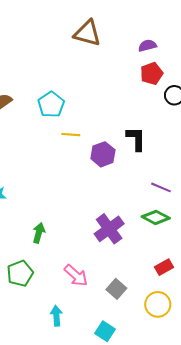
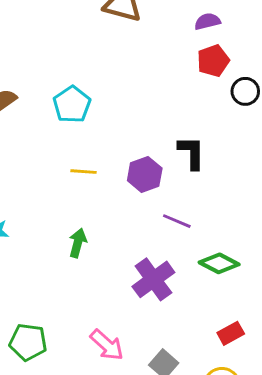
yellow line: (71, 135) -> (84, 172), moved
purple line: (161, 187) -> (177, 221), moved
green arrow: (39, 233) -> (78, 243), moved
green pentagon: (20, 273) -> (28, 342), turned 30

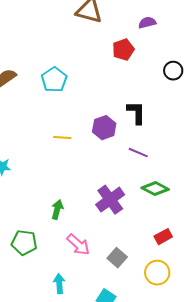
red pentagon: (213, 61) -> (123, 50), moved
yellow line: (84, 172) -> (62, 138), moved
purple line: (177, 221) -> (138, 153), moved
green arrow: (78, 243) -> (57, 210), moved

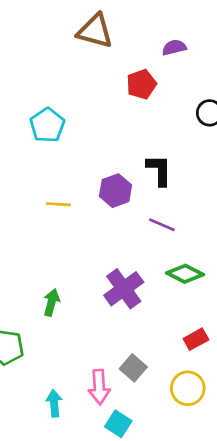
pink arrow: (78, 245) -> (99, 387), moved, turned 45

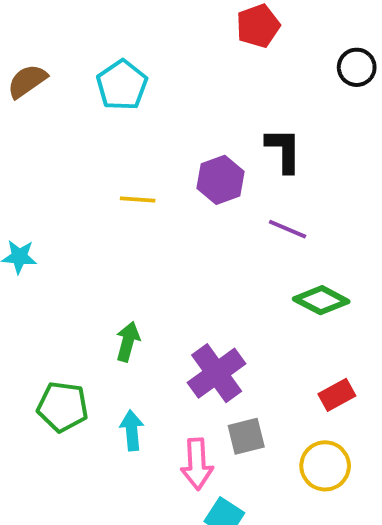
purple cross: (124, 289) -> (217, 373), moved
gray square: (133, 368) -> (246, 436), turned 35
cyan arrow: (54, 403) -> (132, 430), moved

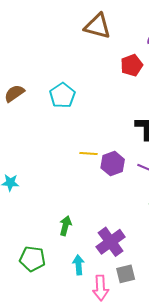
purple hexagon: (221, 180) -> (113, 164), moved
yellow line: (138, 200) -> (89, 154), moved
cyan arrow: (132, 430) -> (78, 265), moved

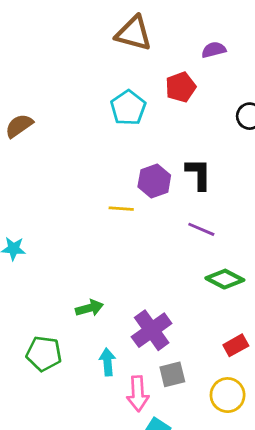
cyan pentagon: (62, 95) -> (128, 108), moved
purple hexagon: (113, 164) -> (154, 181), moved
green arrow: (65, 226) -> (89, 308), turned 60

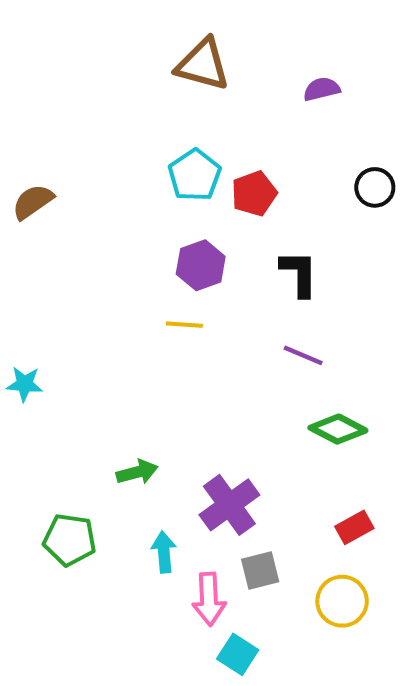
red pentagon: (181, 87) -> (254, 194), moved
purple hexagon: (154, 181) -> (201, 265), moved

